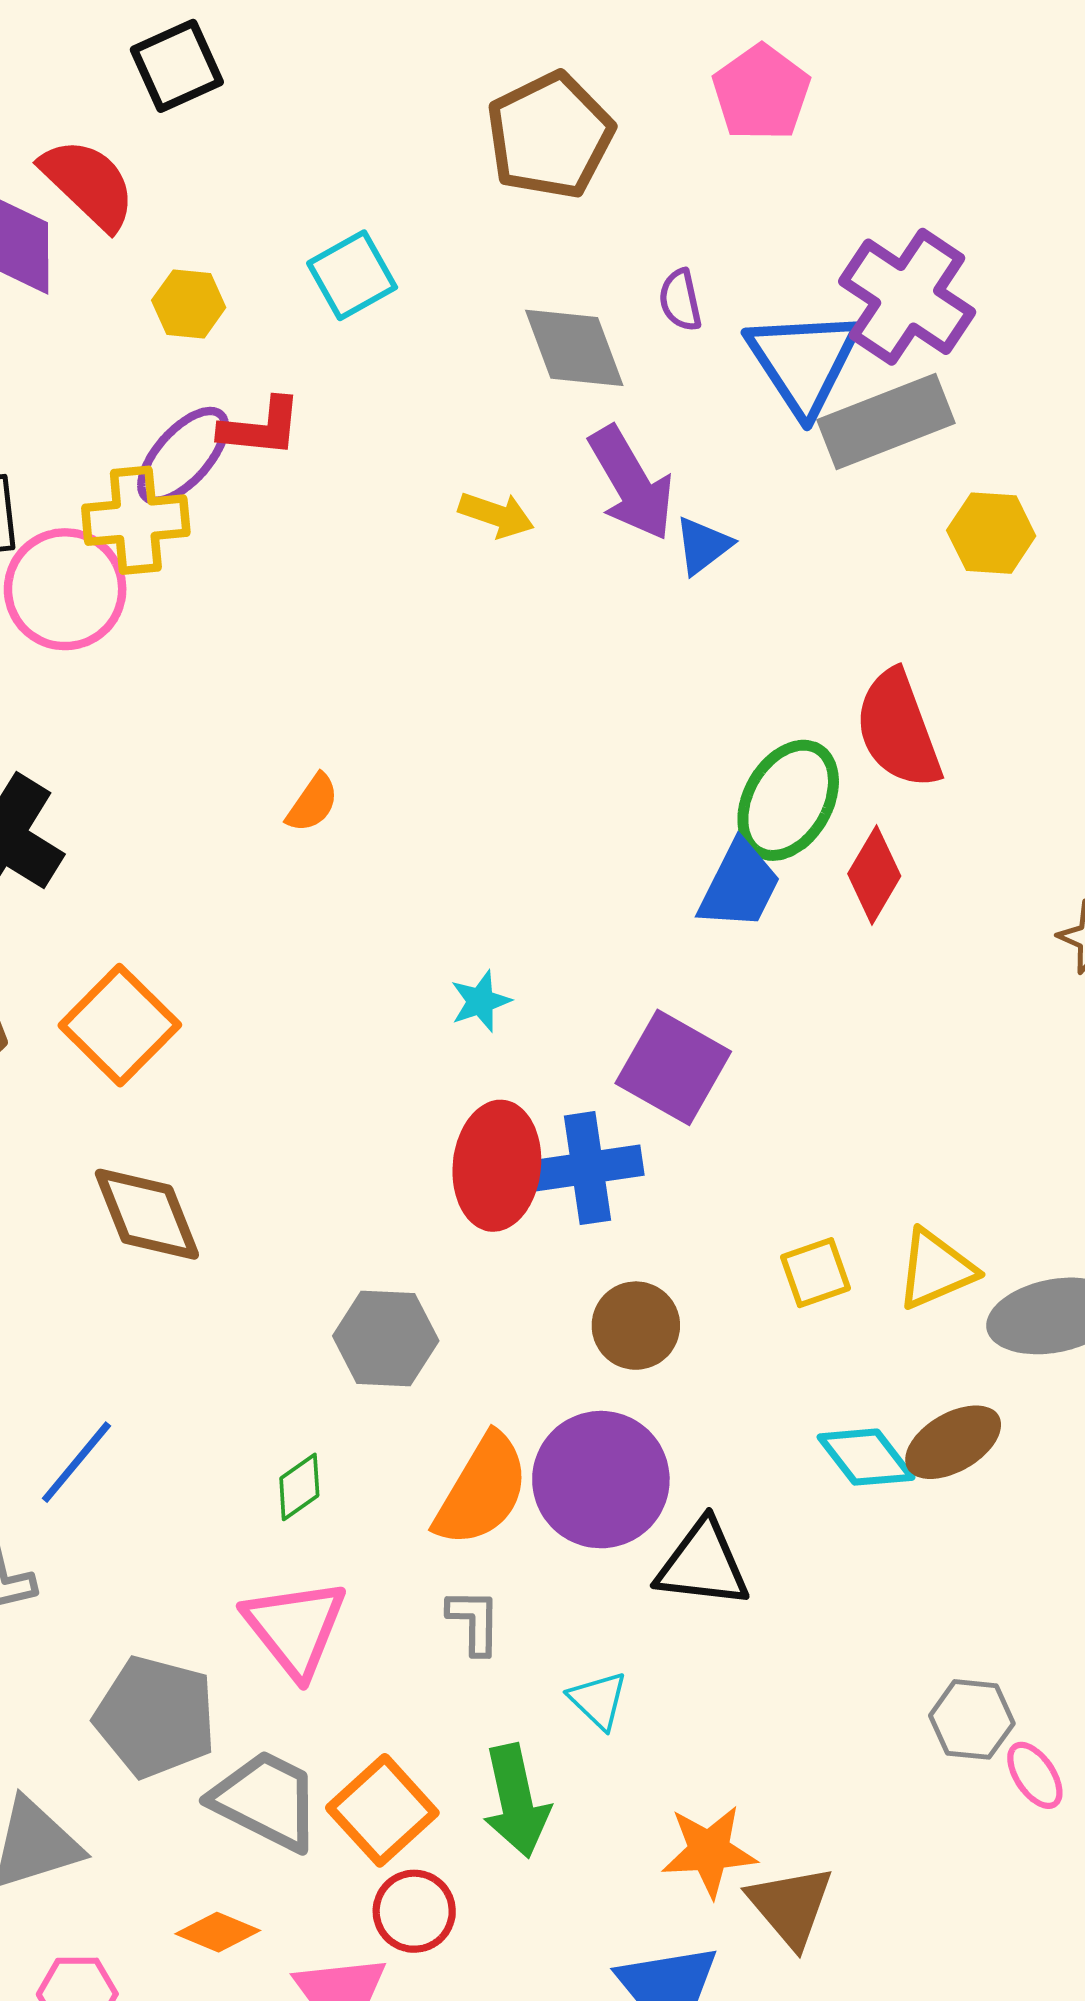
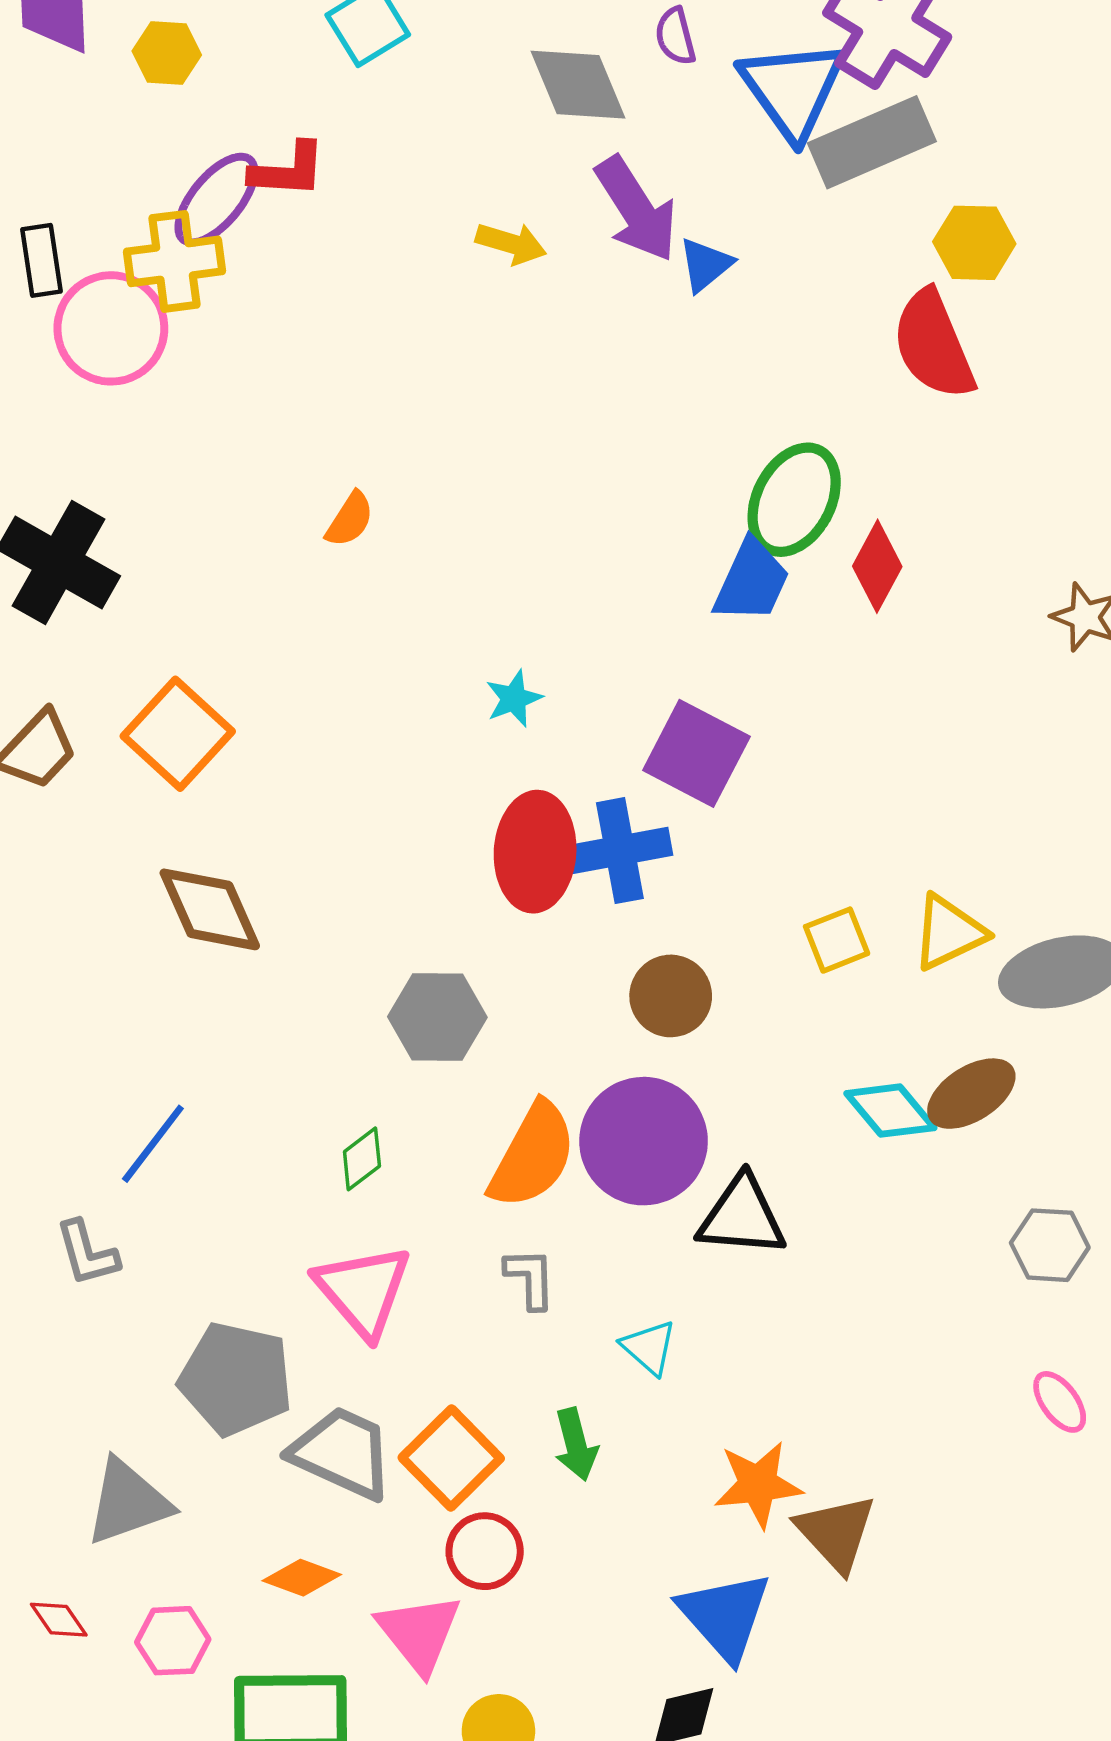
yellow hexagon: (189, 304) -> (167, 53), moved
red semicircle: (898, 729) -> (933, 345), moved
gray hexagon: (972, 1719) -> (1050, 1245), moved
green arrow: (516, 1801) -> (576, 1444), size x0.7

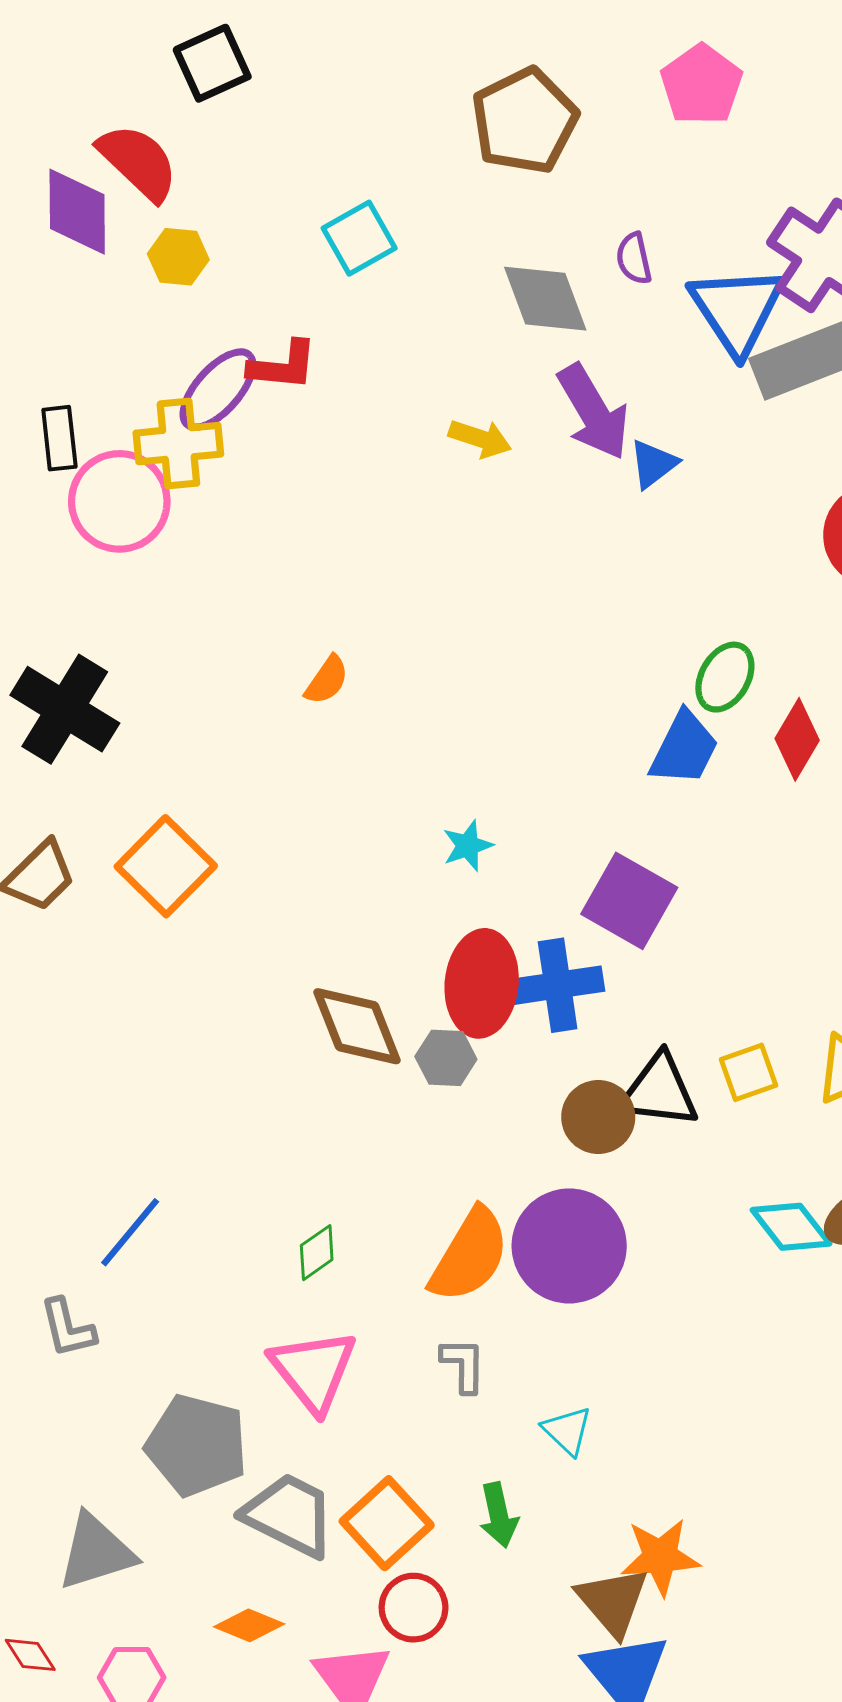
green ellipse: (794, 500) -> (725, 677), size x0.7
brown diamond: (210, 909) -> (357, 1026), moved
gray hexagon: (437, 1017) -> (446, 1058), moved, size x0.7
black triangle: (742, 1217) -> (659, 1091), moved
brown triangle: (836, 1533) -> (613, 1601), moved

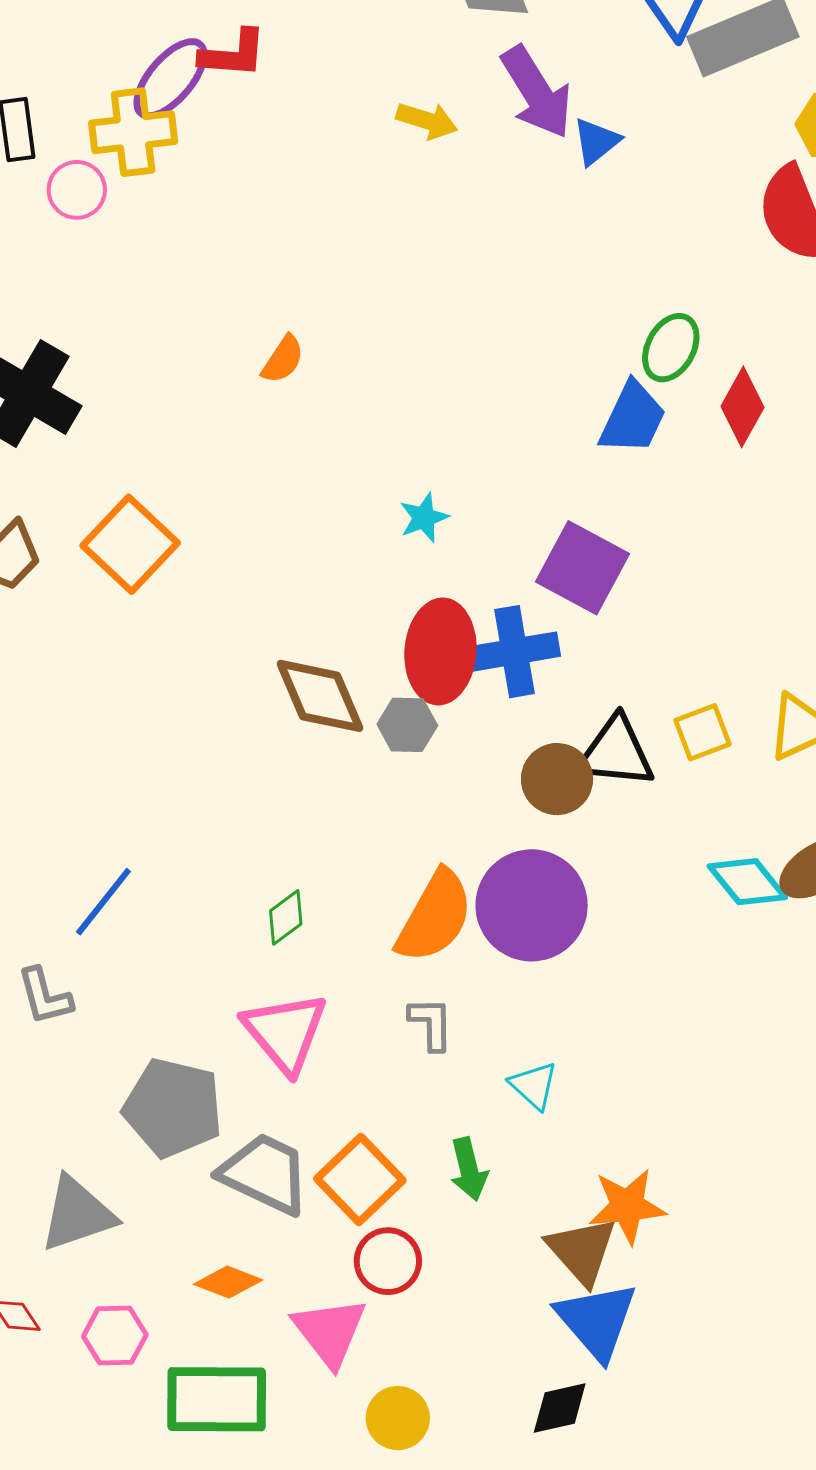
pink circle: (119, 501) -> (77, 190), size x0.6

